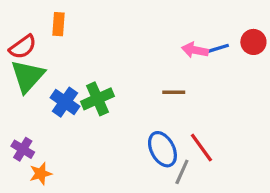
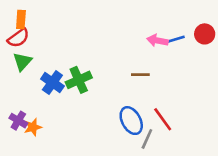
orange rectangle: (58, 24) -> (21, 20), moved
green triangle: (28, 76) -> (22, 62), size x0.7
orange star: (41, 174) -> (33, 127), moved

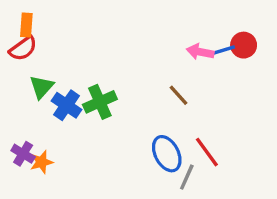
red circle: (205, 34) -> (244, 45), moved
green triangle: (22, 62) -> (41, 87), moved
brown line: (140, 75) -> (178, 95), turned 48

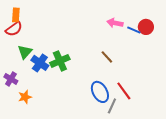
blue line: (224, 50) -> (134, 30), turned 40
pink arrow: (200, 52) -> (115, 23), moved
purple cross: (23, 154) -> (11, 79), moved

